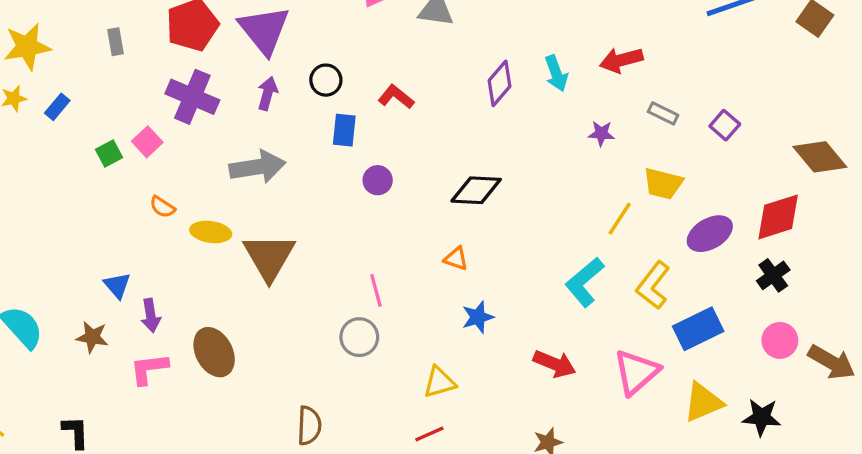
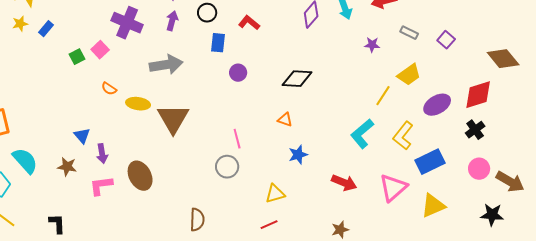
yellow trapezoid: (663, 184) -> (409, 75), turned -50
black star: (762, 417) -> (492, 215), moved

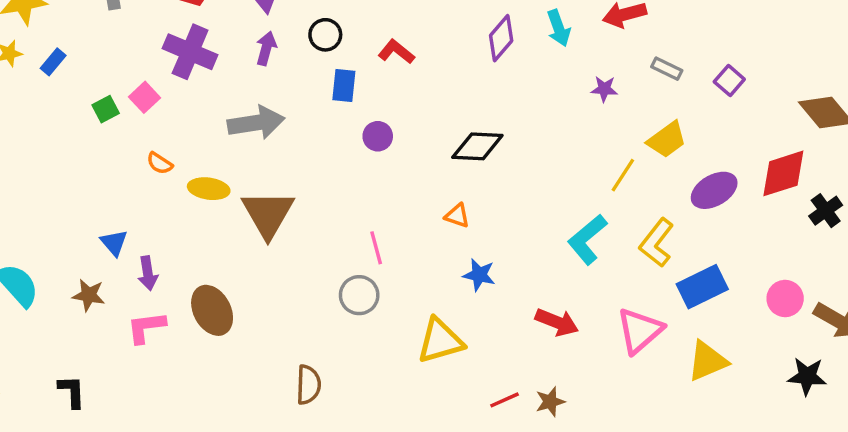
black cross: (475, 130) -> (826, 211), moved
blue star: (298, 155) -> (479, 275), turned 30
yellow triangle: (275, 194) -> (440, 341), size x1.4
red line: (269, 225) -> (504, 400), moved

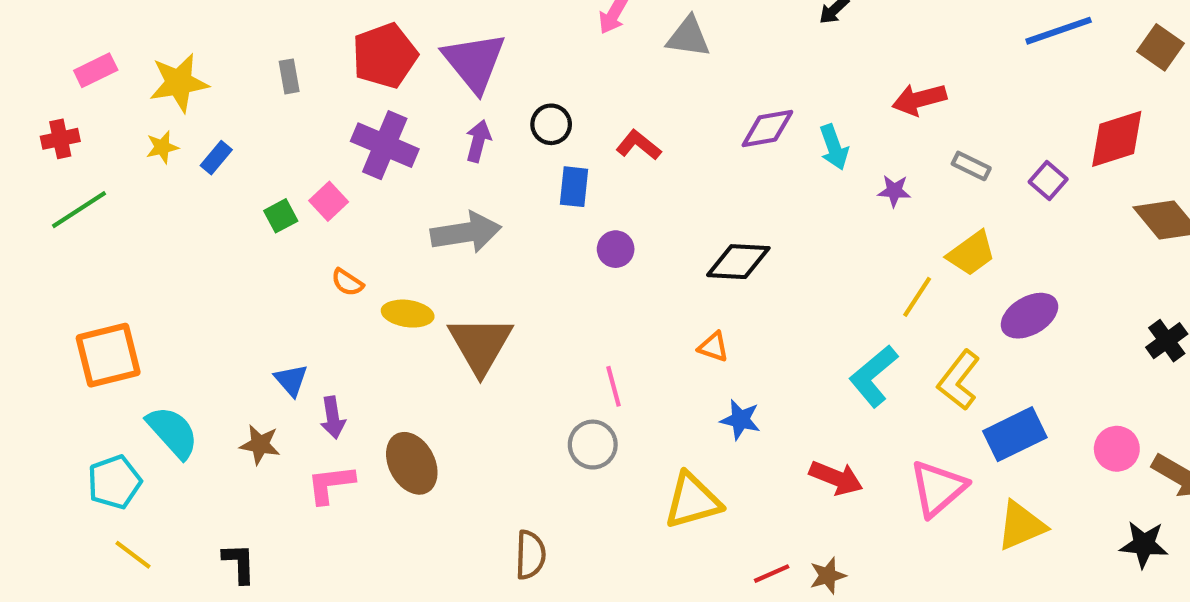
cyan arrow: (559, 28) -> (834, 147), moved
purple diamond: (501, 38) -> (767, 128), turned 39
red diamond: (783, 173) -> (1117, 139), moved

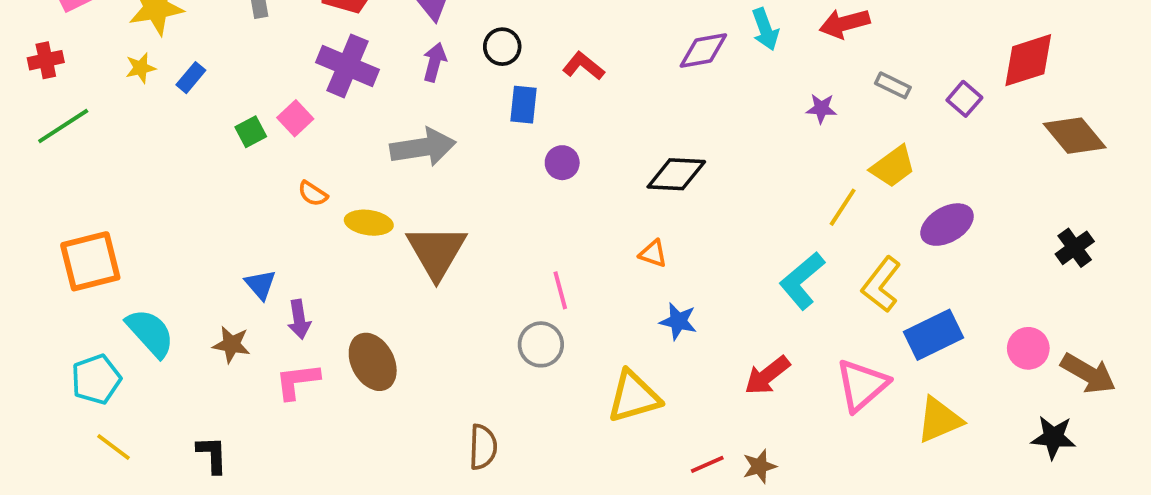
cyan arrow: (834, 147) -> (765, 29), moved
red arrow: (836, 478) -> (767, 375), turned 120

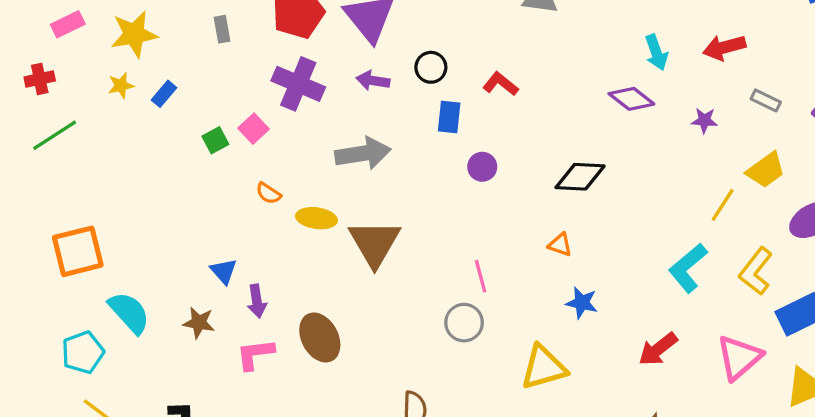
purple diamond: (703, 51) -> (631, 99), moved, turned 48
purple arrow: (435, 62) -> (373, 81), turned -96

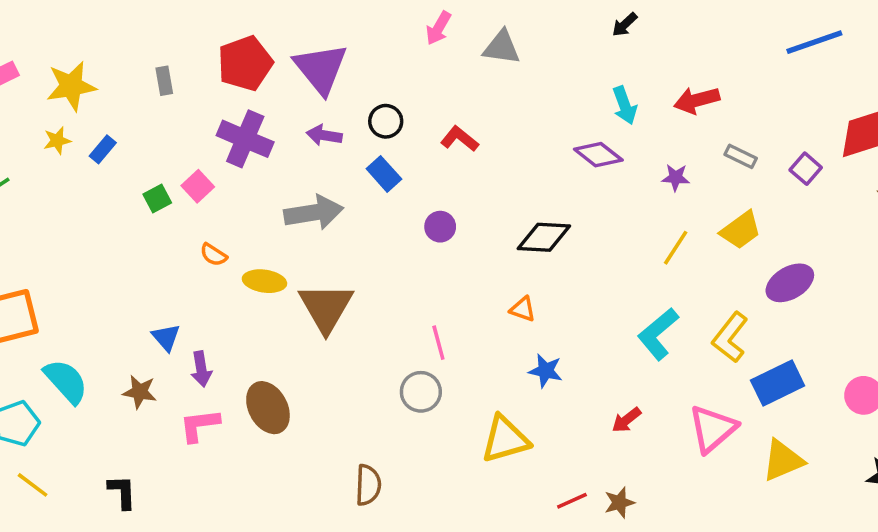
blue rectangle: (449, 117) -> (384, 174), moved, turned -48
yellow line: (723, 205) -> (676, 248), moved
red arrow: (658, 349) -> (626, 420), size x0.7

